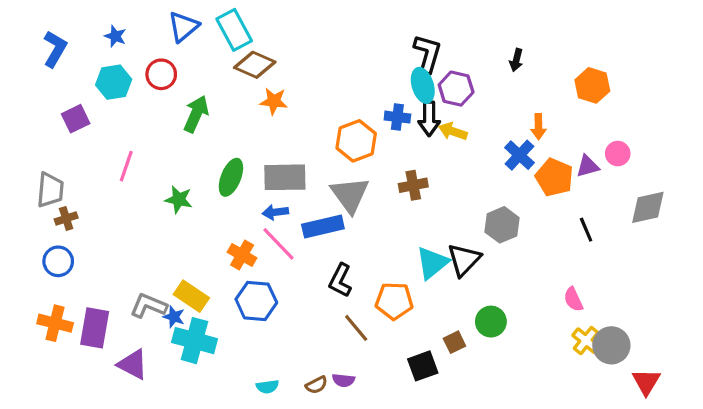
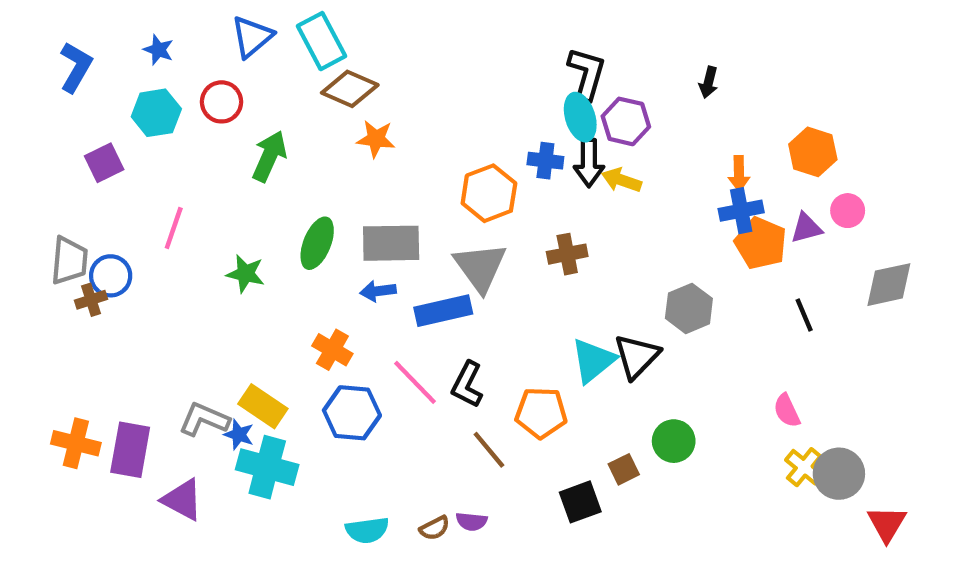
orange hexagon: (592, 85) -> (813, 152), moved
blue cross: (519, 155) -> (741, 211), moved, turned 36
pink line: (279, 244) -> (415, 382), moved
blue circle: (58, 261) -> (111, 276), moved
cyan semicircle: (267, 387) -> (367, 530), size x1.4

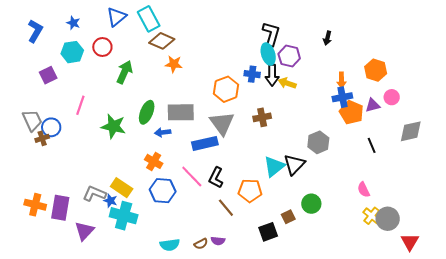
gray trapezoid: (69, 261) -> (32, 120), turned -30
green star: (245, 274) -> (113, 126), size x1.4
blue arrow: (378, 291) -> (163, 132), moved
purple triangle: (182, 500) -> (84, 231), turned 45

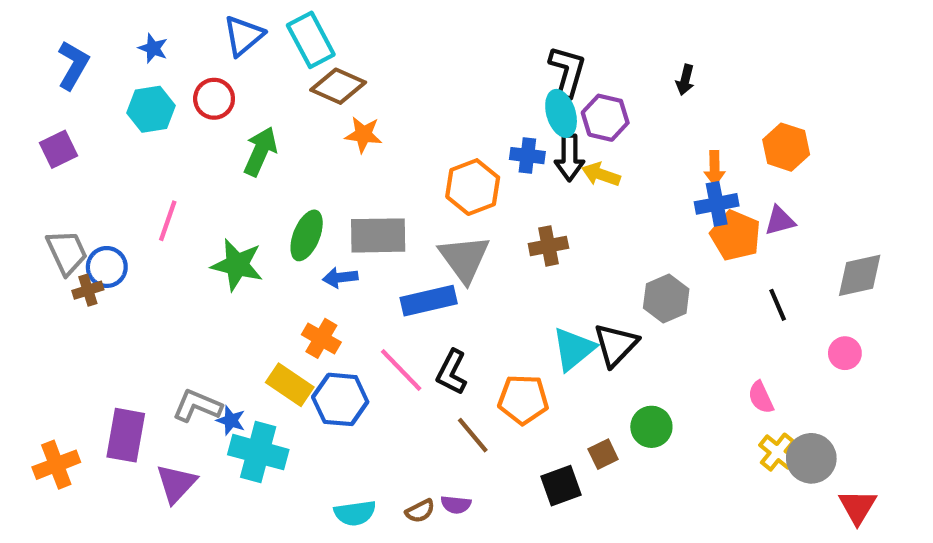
purple square: (48, 75) -> (58, 149), moved
pink circle: (392, 97) -> (845, 353), moved
yellow rectangle: (122, 188) -> (290, 385), moved
orange cross: (35, 205) -> (56, 465), moved, turned -35

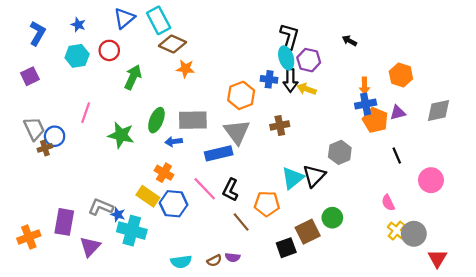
black arrow: (685, 80) -> (349, 41), turned 104
gray diamond: (860, 275) -> (438, 110), moved
pink circle: (845, 353) -> (431, 180), size x1.5
brown square: (603, 454) -> (308, 232), size x1.6

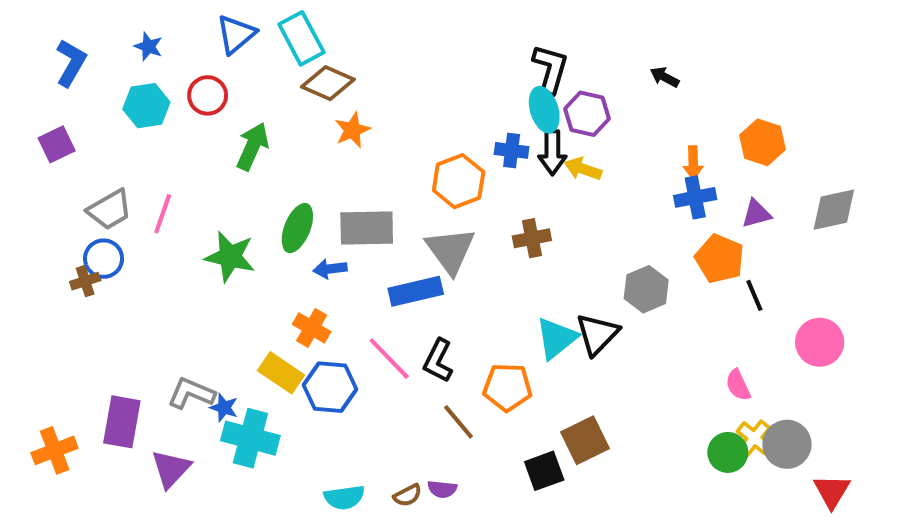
orange star: (185, 69) -> (352, 130), turned -30
orange pentagon: (375, 120) -> (720, 259), moved
gray trapezoid: (34, 129) -> (110, 210), moved, turned 85
green circle: (332, 218) -> (728, 452), moved

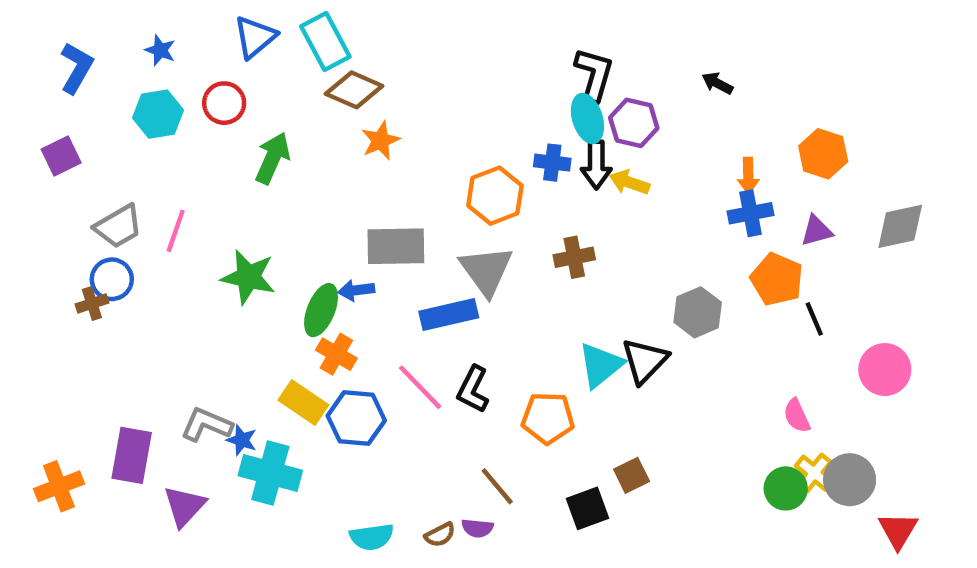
green ellipse: (297, 228) -> (321, 310), moved
brown line: (459, 422) -> (497, 486), moved
brown square: (585, 440) -> (632, 475), size x0.7

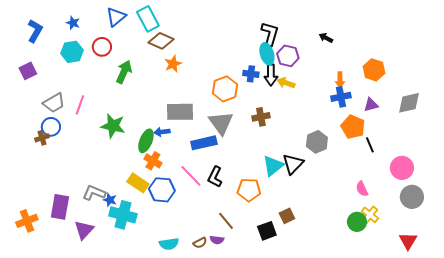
gray circle: (850, 480) -> (412, 197), moved

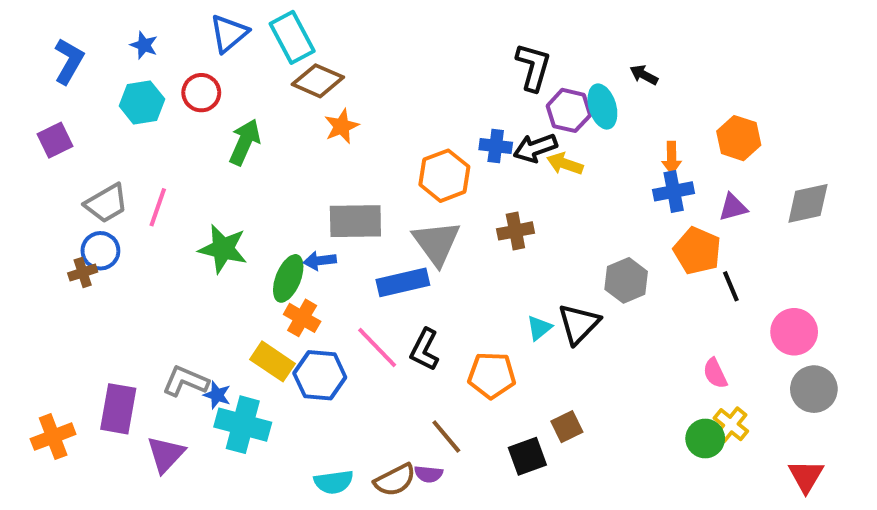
cyan ellipse: (267, 54) -> (602, 106), moved
black arrow: (271, 75) -> (535, 148), turned 70
cyan triangle: (273, 166) -> (539, 328), size x0.6
brown semicircle: (200, 243) -> (395, 480), size x1.5

